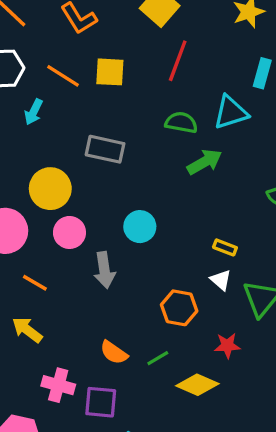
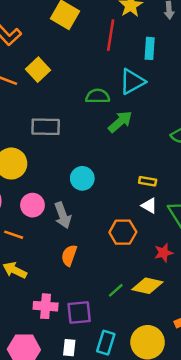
red line: (178, 61) -> (111, 35), moved
yellow square: (110, 72) -> (38, 70), turned -35
pink circle: (69, 232) -> (32, 205), moved
orange semicircle: (114, 352) -> (69, 255), moved, turned 85
green line: (158, 358) -> (116, 290), moved

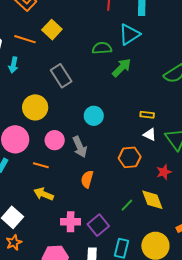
gray rectangle: (46, 127) -> (61, 76), turned 60
yellow diamond: (147, 286) -> (152, 200), turned 60
purple square: (79, 312) -> (98, 225), turned -30

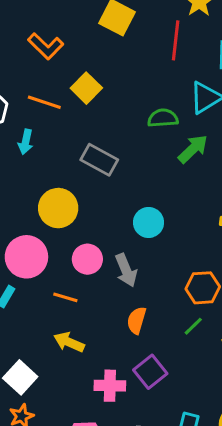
gray rectangle: (61, 76) -> (99, 160), turned -30
green line: (127, 205) -> (193, 326), moved
purple square: (98, 225) -> (150, 372), moved

